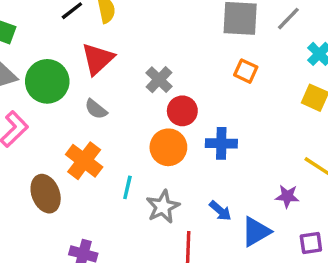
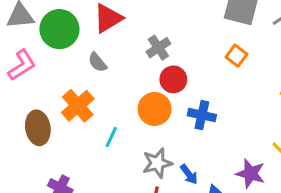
purple star: (287, 196) -> (251, 174), size x1.4
gray star: (163, 207) -> (157, 163), moved

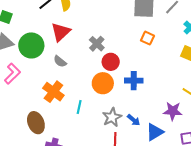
brown ellipse: (38, 128) -> (36, 123), moved

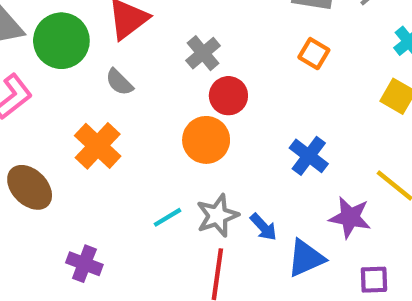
blue cross: (134, 81) -> (309, 156), moved, turned 30
cyan line: (79, 107) -> (168, 217), moved, turned 40
brown ellipse: (36, 123) -> (30, 187), moved, turned -30

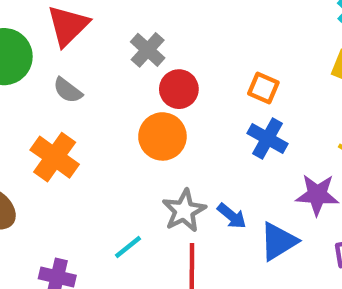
orange square: (314, 54) -> (263, 88), moved
cyan line: (168, 217) -> (128, 247), moved

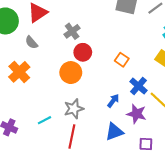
blue cross: (268, 139) -> (138, 86), moved
blue arrow: (232, 216) -> (113, 101), moved, turned -104

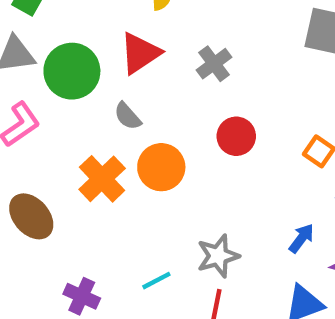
gray cross: (72, 31) -> (214, 64), moved
orange circle: (71, 73) -> (161, 167), moved

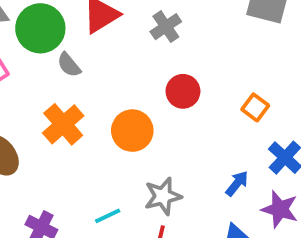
gray semicircle: (128, 116) -> (69, 65), moved
orange circle: (161, 167) -> (132, 131), moved

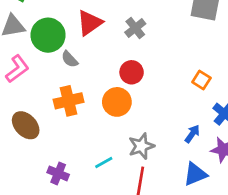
red circle: (183, 91) -> (132, 72), moved
orange cross: (63, 124) -> (69, 101), turned 32

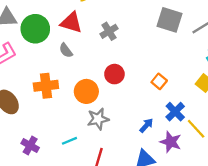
red triangle: (90, 23) -> (71, 23), turned 45
gray semicircle: (70, 59) -> (66, 50), moved
red circle: (132, 72) -> (114, 74), moved
gray star: (141, 146) -> (98, 119), moved

